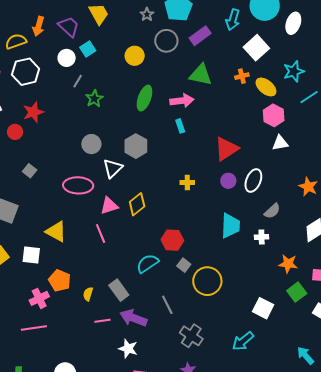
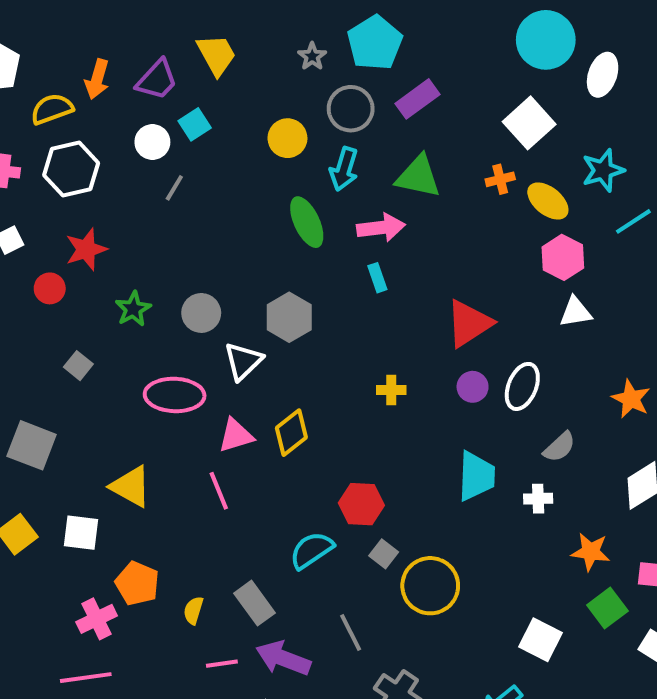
cyan arrow: (233, 20) -> (344, 169), moved
purple trapezoid: (69, 27) -> (157, 80), turned 90
green ellipse: (144, 98) -> (307, 222), turned -45
green star: (94, 99) -> (133, 309), moved

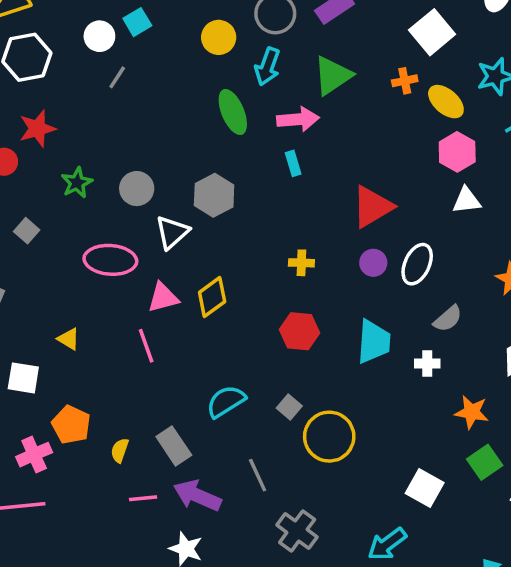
green triangle: (418, 176) -> (333, 76), turned -48
yellow triangle: (131, 486) -> (69, 339), size x0.6
red hexagon: (361, 504) -> (300, 331), moved

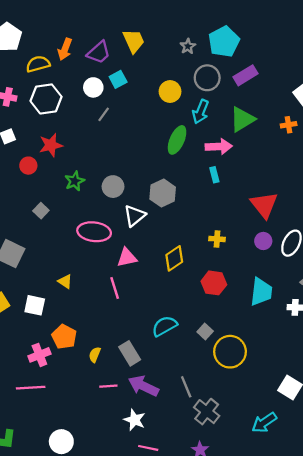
green ellipse: (233, 112) -> (177, 140), turned 44
red triangle: (372, 207) -> (264, 205), turned -40
yellow diamond: (212, 297) -> (174, 258), moved
gray line: (258, 475) -> (186, 387), moved

